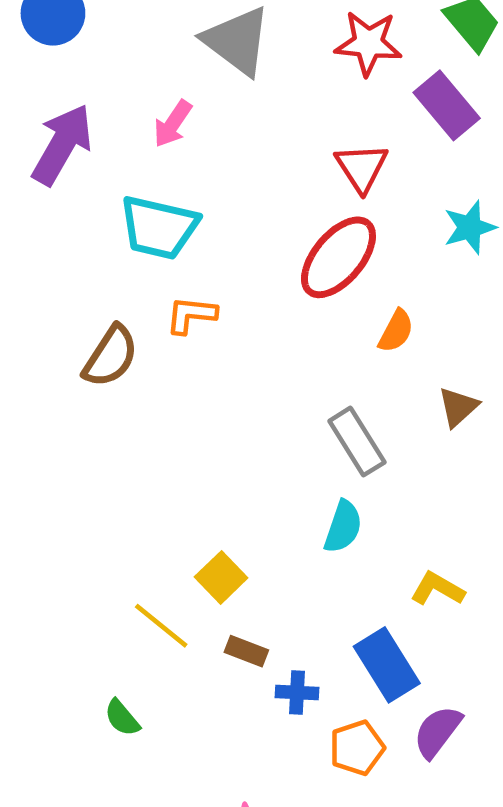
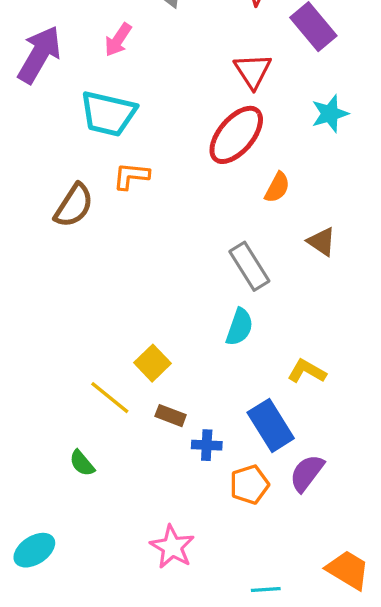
brown triangle: (458, 407) -> (322, 242), turned -44

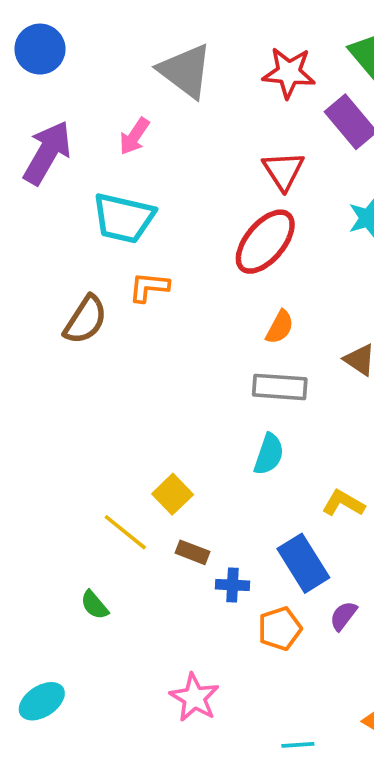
orange semicircle: (277, 187) -> (280, 327), moved
gray rectangle: (249, 266) -> (280, 387), turned -54
purple semicircle: (307, 473) -> (343, 616), size x0.7

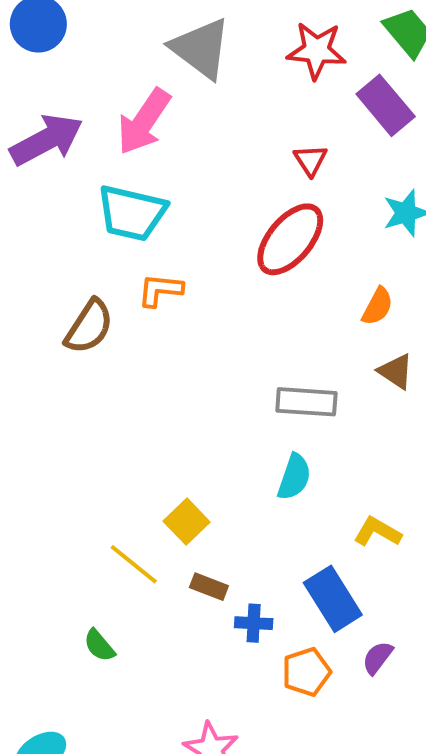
pink arrow: (134, 136) -> (144, 122), size x1.6
purple arrow: (47, 153) -> (46, 140), turned 32
red triangle: (283, 171) -> (310, 160), size x0.7
orange semicircle: (280, 327) -> (377, 306), moved

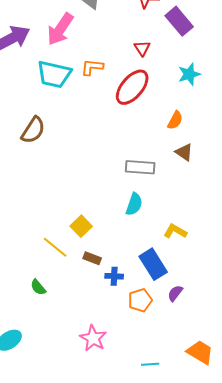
orange L-shape: (160, 290) -> (92, 67), moved

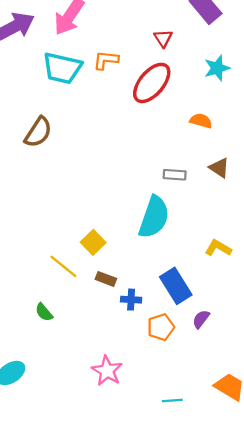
orange semicircle: (175, 120) -> (201, 121), turned -102
brown triangle: (184, 152) -> (219, 168), moved
gray rectangle: (140, 167) -> (175, 175), moved, size x0.7
cyan semicircle: (134, 204) -> (154, 217), size x1.6
yellow L-shape: (175, 231) -> (218, 248), moved

